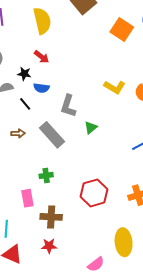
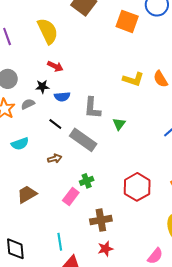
black line: (25, 104) -> (55, 124), moved
brown arrow: (18, 133) -> (55, 159), moved
pink rectangle: (27, 198) -> (71, 196), moved, turned 60

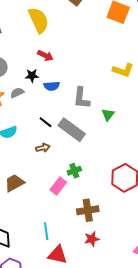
black line: (55, 124) -> (45, 122), moved

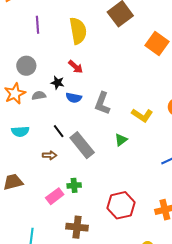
yellow L-shape: (123, 70) -> (142, 115), moved
gray L-shape: (81, 98) -> (102, 103), moved

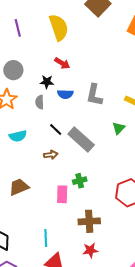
gray semicircle: (39, 95) -> (40, 102), moved, turned -72
pink rectangle: (55, 196) -> (62, 194), turned -42

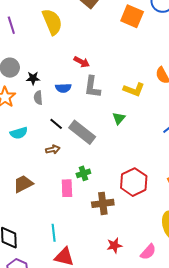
red arrow: (62, 63) -> (82, 62), moved
black star: (47, 82) -> (33, 78), moved
brown cross: (89, 221) -> (103, 203), moved
red star: (90, 250) -> (114, 245), moved

